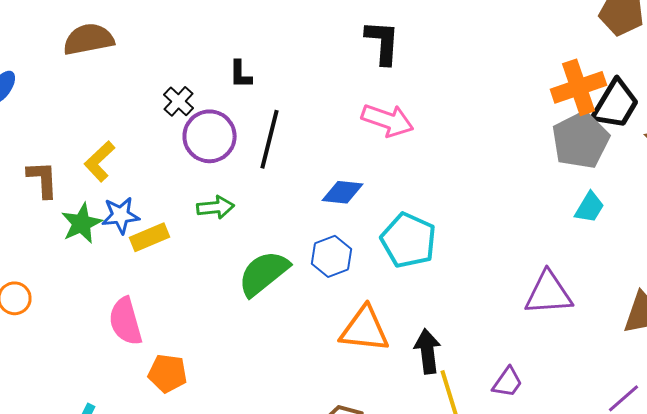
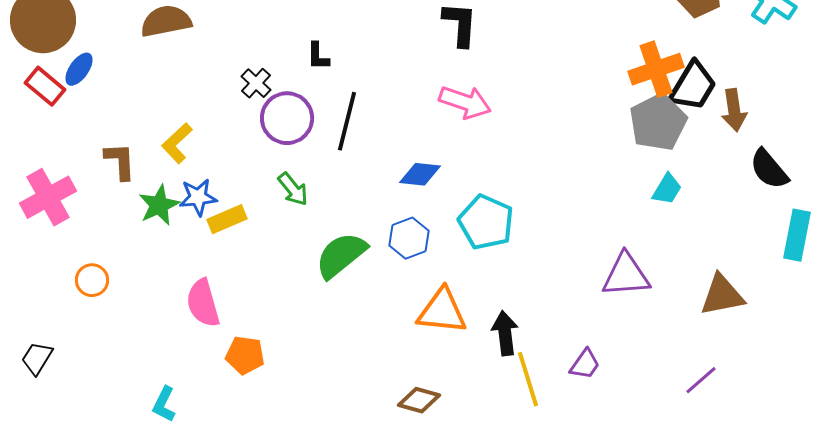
green arrow: (216, 207) -> (293, 189), turned 57

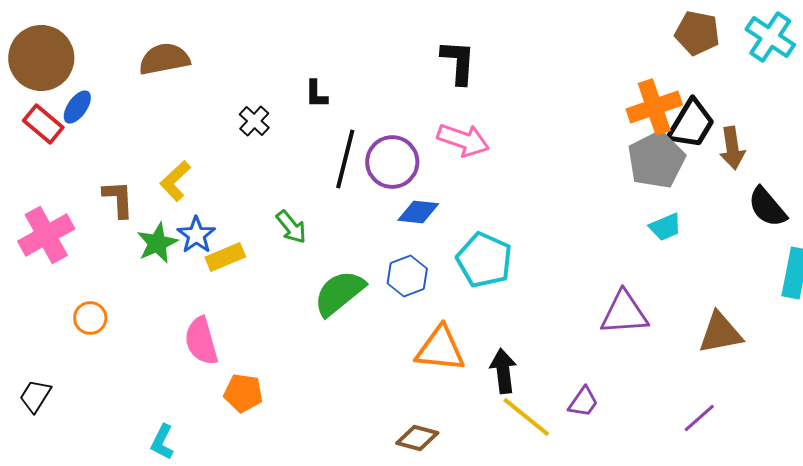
purple circle: (287, 118) -> (392, 162), moved
cyan trapezoid: (667, 189) -> (665, 227), turned 36
blue star: (198, 197) -> (196, 235), turned -30
yellow line: (528, 379) -> (526, 417), turned -34

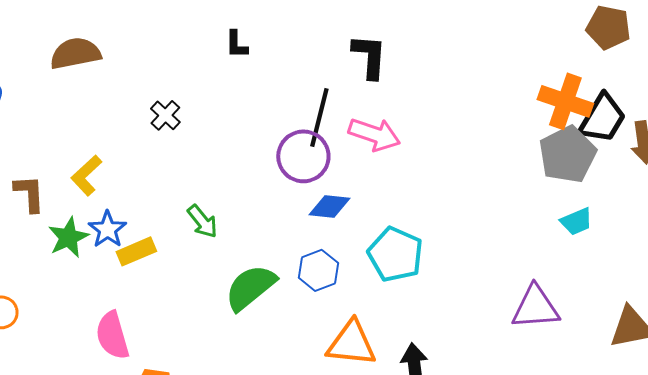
black L-shape: (316, 94) -> (236, 44), moved
orange cross: (654, 107) -> (565, 101), turned 38
black line: (345, 159) -> (319, 117), moved

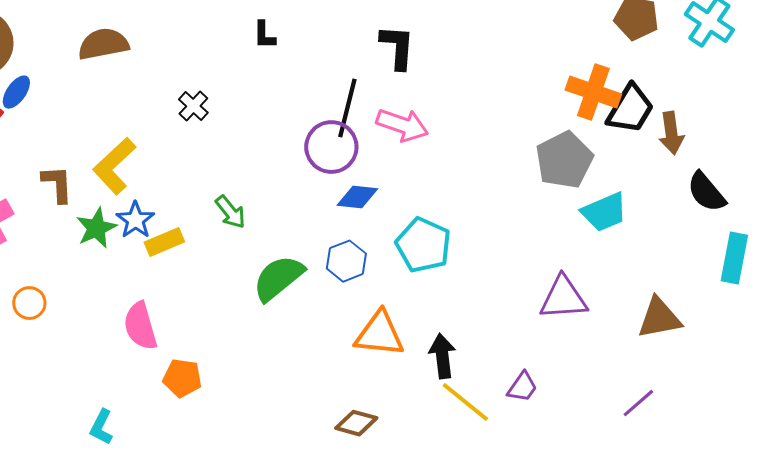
gray pentagon: (567, 154) -> (564, 160), moved
yellow L-shape: (86, 175) -> (114, 166), size x1.4
cyan trapezoid: (576, 221) -> (604, 212), size x1.4

